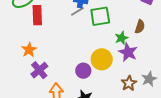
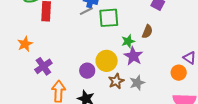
orange star: (29, 50) -> (25, 44), moved
gray star: (149, 79) -> (137, 83), moved
brown star: (129, 83) -> (116, 81), moved

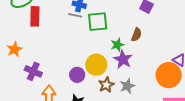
gray line: (86, 11) -> (75, 15), turned 40
purple cross: (43, 66) -> (33, 71), turned -30
orange circle: (179, 73) -> (169, 75), size x1.6

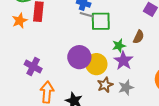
gray line: (75, 15) -> (87, 15), moved
orange star: (14, 49) -> (20, 21), moved
purple circle: (77, 75) -> (79, 57), moved, size x1.5

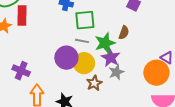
gray line: (87, 15) -> (82, 41), moved
green star: (119, 46) -> (105, 43), size x1.5
gray star: (126, 87) -> (116, 72), moved

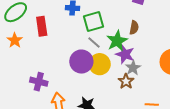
red rectangle: (22, 15) -> (42, 26), moved
gray line: (82, 41) -> (94, 43), turned 40
brown star: (94, 83) -> (126, 81), moved

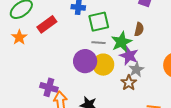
red rectangle: (42, 26) -> (47, 24), turned 60
gray line: (94, 43) -> (98, 43), turned -40
purple cross: (39, 82) -> (49, 87), moved

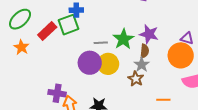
green square: (99, 22) -> (68, 25), moved
brown semicircle: (139, 29) -> (145, 51), moved
purple star: (129, 56) -> (149, 34), moved

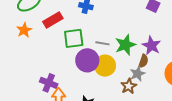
green square: (68, 25) -> (74, 38), moved

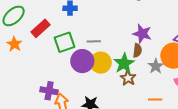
green star: (125, 45) -> (124, 63), moved
gray star: (138, 74) -> (156, 66), moved

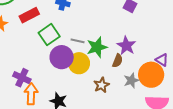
green square: (65, 42) -> (49, 35), turned -30
green star: (124, 63) -> (97, 47), moved

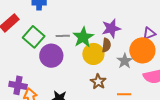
purple star: (126, 46) -> (111, 28), turned -30
purple triangle: (162, 60) -> (149, 33), turned -40
yellow circle: (79, 63) -> (93, 54), moved
brown star: (102, 85) -> (98, 82), moved

